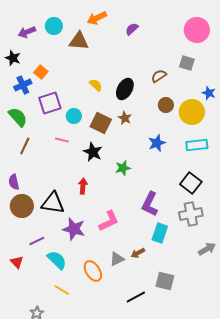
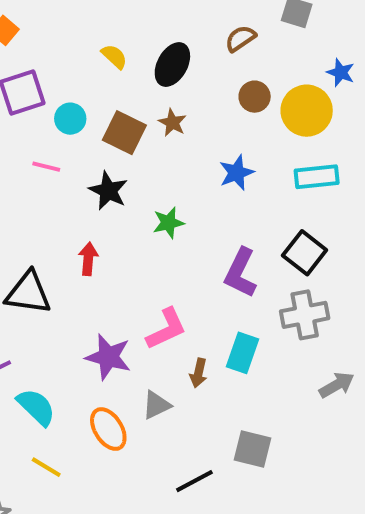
purple L-shape: (150, 204) -> (241, 273), moved
pink L-shape: (109, 221) -> (166, 329), moved
purple star: (74, 229) -> (108, 357), moved
brown arrow: (138, 253) -> (198, 373), moved, turned -48

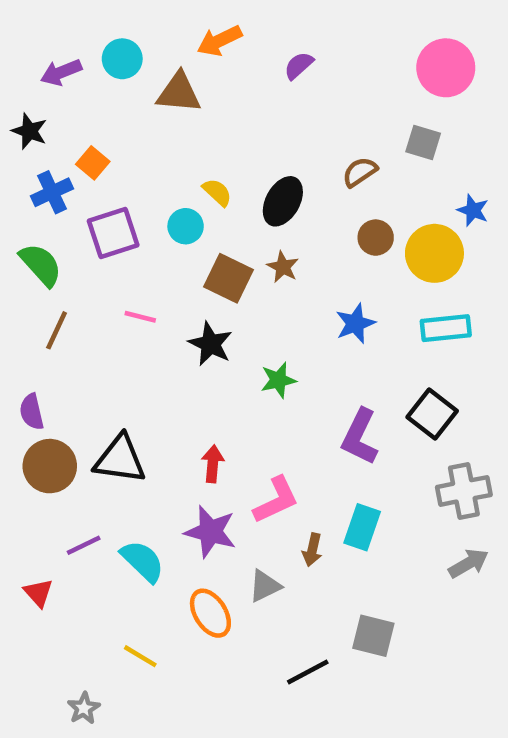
cyan circle: (70, 119) -> (186, 226), moved
red arrow: (88, 259) -> (213, 464), moved
gray cross: (305, 315) -> (464, 491), moved
cyan semicircle: (36, 407) -> (143, 561), moved

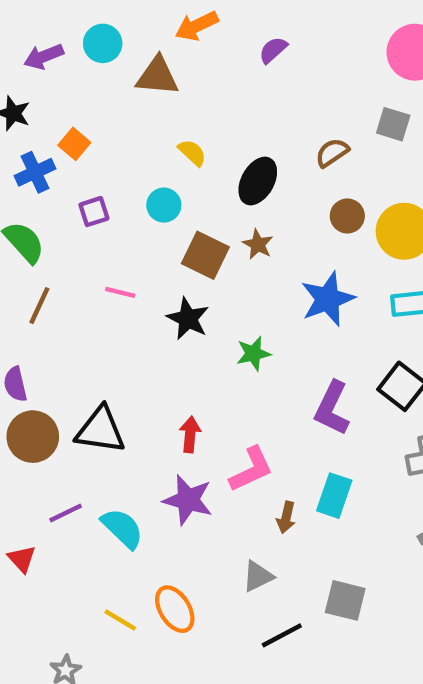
yellow semicircle: (217, 192) -> (192, 153), moved
purple square: (113, 233) -> (94, 212), size x0.6
blue star: (355, 324) -> (328, 299), size x1.4
gray triangle: (265, 586) -> (258, 576), moved
orange ellipse: (210, 613) -> (175, 609), moved

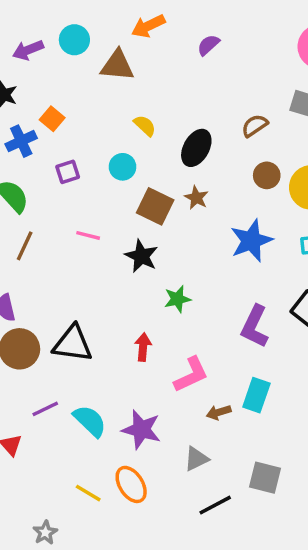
green star: (253, 354) -> (177, 299), moved
purple star: (188, 500) -> (141, 430), moved
brown arrow: (286, 517) -> (219, 412), turned 60

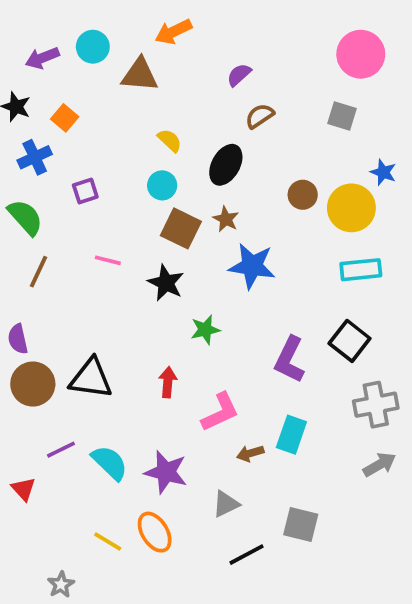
purple semicircle: (208, 45) -> (239, 75), moved
orange square: (52, 119) -> (65, 118), moved
brown semicircle: (255, 126) -> (260, 116), moved
cyan circle: (122, 167) -> (162, 185), moved
blue star: (251, 241) -> (252, 266), moved, turned 30

